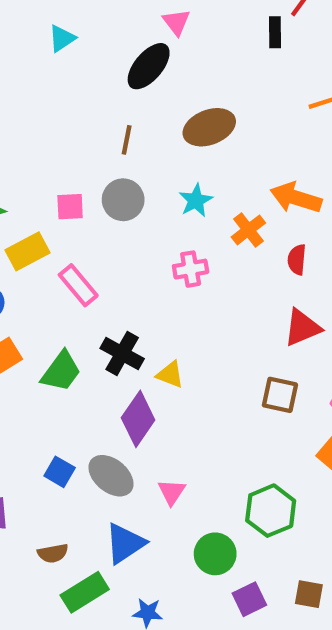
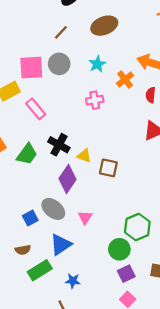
brown line: (127, 140) -> (61, 32), turned 32
pink square: (70, 207) -> (31, 68), size x1.6
brown square: (280, 395) -> (108, 168), moved
blue square: (60, 472) -> (30, 218), moved, turned 32
green circle: (215, 554) -> (119, 249), moved

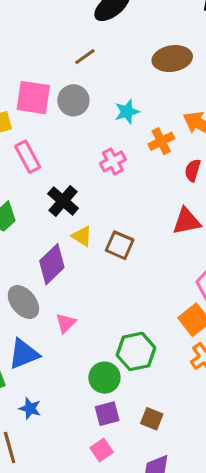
brown ellipse: (104, 26) -> (172, 59), moved
pink cross: (95, 100) -> (113, 161), turned -30
black cross: (59, 145) -> (63, 201), moved
brown square: (108, 168) -> (120, 245), moved

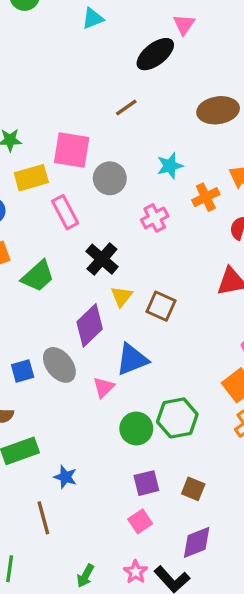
gray circle: (73, 100) -> (110, 178), moved
yellow triangle: (82, 236) -> (122, 296), turned 35
blue triangle: (24, 354) -> (132, 360), moved
green circle: (104, 378) -> (136, 429), moved

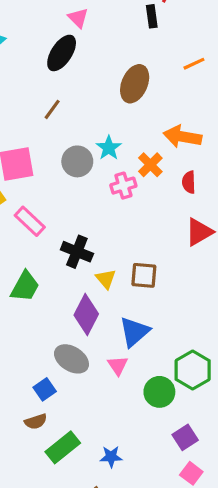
brown ellipse: (218, 110) -> (135, 84), turned -39
gray circle: (110, 178) -> (77, 161), moved
pink cross: (155, 218) -> (123, 186), moved, turned 30
blue square: (23, 371) -> (45, 389), moved

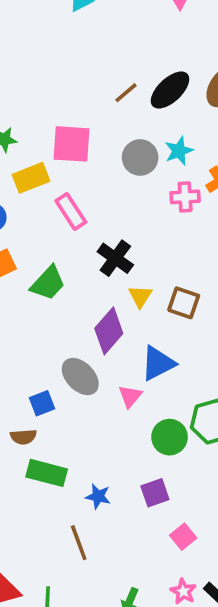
black ellipse: (62, 53) -> (170, 90), moved
purple square: (185, 437) -> (155, 493), moved
green rectangle: (63, 447) -> (47, 473), turned 40

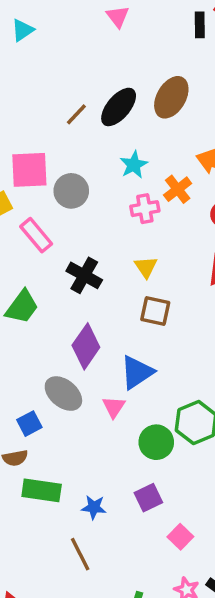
gray circle: (140, 157) -> (71, 191), moved
yellow triangle: (140, 296) -> (146, 267), moved

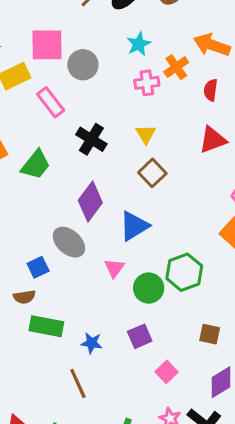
brown square: (155, 311) -> (152, 173), turned 32
pink triangle: (114, 407) -> (114, 268), moved

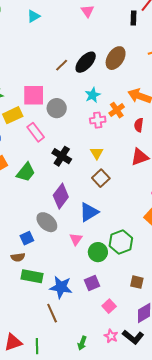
blue star: (92, 343) -> (61, 287), size x1.6

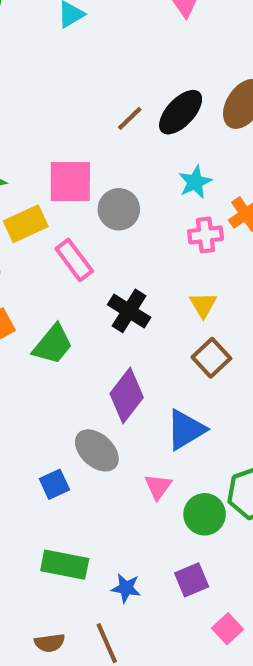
brown semicircle: (18, 257) -> (50, 643), moved
blue star: (61, 287) -> (126, 588), size x0.6

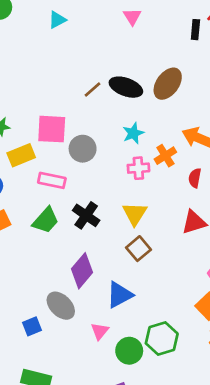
black ellipse: (181, 112) -> (126, 87), turned 64
pink rectangle: (74, 260) -> (52, 180), turned -44
yellow triangle: (203, 305) -> (135, 214), size x1.4
green trapezoid: (53, 344) -> (46, 220), moved

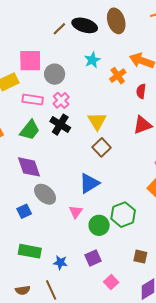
brown ellipse: (168, 84) -> (116, 21), turned -50
pink cross: (138, 168) -> (61, 100), moved, turned -35
purple diamond: (82, 271) -> (29, 167), moved, turned -55

